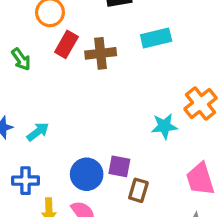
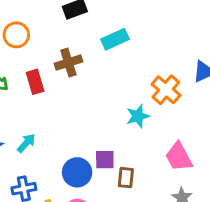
red rectangle: (66, 44) -> (35, 82), moved, turned -35

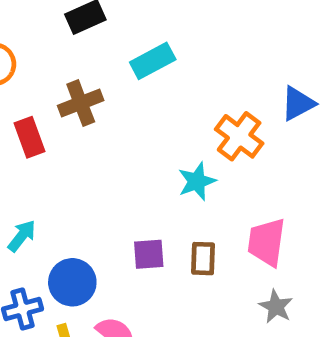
pink trapezoid: (179, 157) -> (267, 242), turned 40
blue circle: (77, 172) -> (72, 282), moved
brown rectangle: (126, 178) -> (203, 259), moved

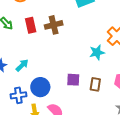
brown cross: (81, 103) -> (54, 25), moved

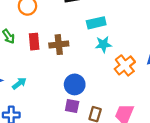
cyan star: (97, 52) -> (103, 44), moved
blue circle: (40, 87) -> (75, 84), moved

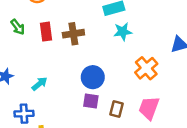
orange cross: (125, 65) -> (146, 68), moved
cyan arrow: (19, 83) -> (40, 84), moved

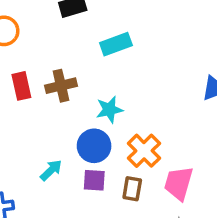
cyan star: (123, 32) -> (109, 110), moved
orange cross: (146, 68) -> (144, 151), moved
cyan arrow: (40, 84) -> (51, 170), moved

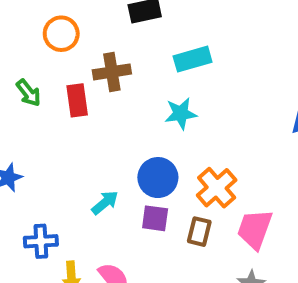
brown cross: (61, 86) -> (112, 72), moved
cyan star: (109, 110) -> (181, 114), moved

